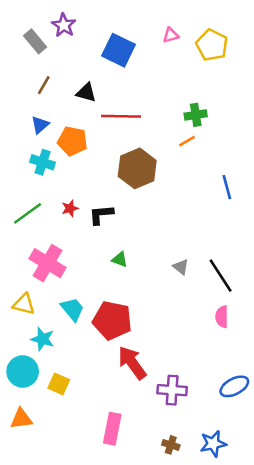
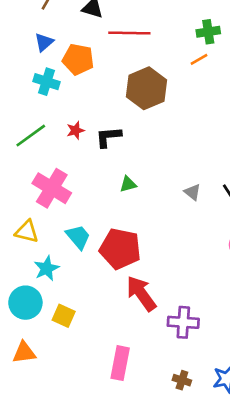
green triangle: (120, 259) -> (128, 184), turned -35
cyan star: (43, 339) -> (47, 268), turned 30

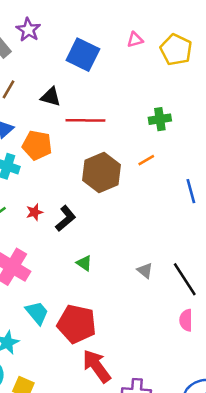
orange line: (199, 59) -> (146, 160), moved
black L-shape: (108, 137) -> (66, 218), turned 145
green triangle: (128, 184) -> (84, 263), turned 49

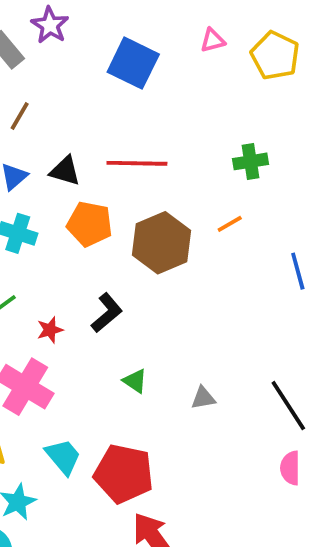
black triangle: (51, 97) -> (65, 171), moved
orange pentagon: (37, 145) -> (90, 224), moved
red star: (35, 212) -> (50, 330), moved
gray triangle: (145, 271) -> (203, 398), moved, turned -49

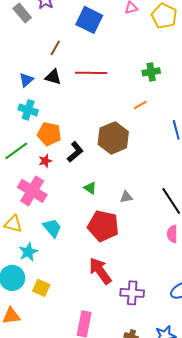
brown line: (20, 116) -> (55, 48), moved
orange pentagon: (90, 224) -> (49, 134), moved
brown hexagon: (162, 243) -> (113, 138), moved
red pentagon: (124, 474) -> (103, 226), moved

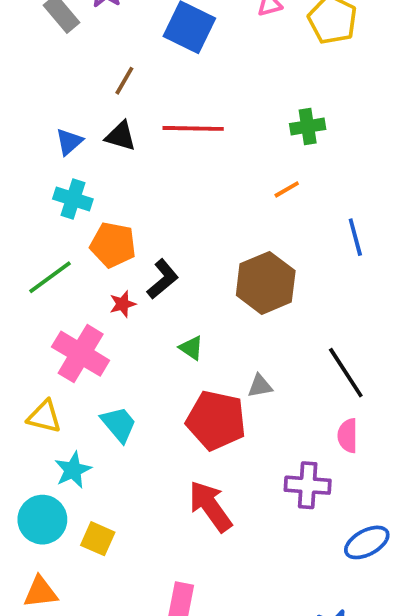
brown hexagon: (113, 138) -> (266, 283), moved
red star: (45, 161) -> (123, 304), moved
gray triangle: (126, 197) -> (260, 386), moved
purple cross: (132, 293) -> (308, 485), moved

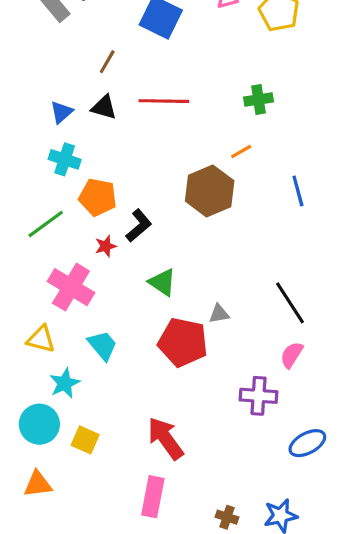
brown hexagon: (266, 283) -> (210, 191), moved
green triangle: (191, 348) -> (162, 282), size x1.4
pink semicircle: (348, 436) -> (292, 355), turned 32
red arrow: (210, 506) -> (166, 438), moved

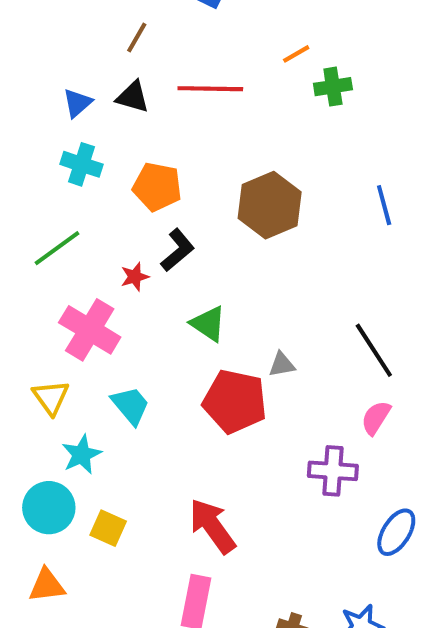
orange line: (241, 152) -> (296, 54), moved
orange pentagon: (98, 197) -> (157, 187), moved
yellow triangle: (41, 339) -> (51, 397), turned 40
blue ellipse: (307, 443) -> (396, 532), turned -30

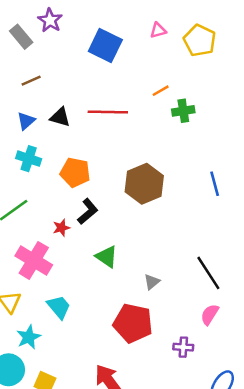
brown line: (137, 38) -> (31, 81), moved, turned 36
gray triangle: (282, 365) -> (152, 282), turned -30
red pentagon: (235, 401) -> (133, 323), moved
purple cross: (333, 471) -> (183, 347), size x0.7

